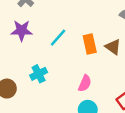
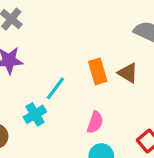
cyan line: (58, 38) -> (55, 88), moved

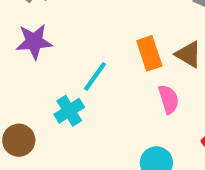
pink semicircle: (95, 122) -> (169, 99), moved, turned -35

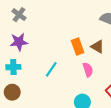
cyan line: (95, 76) -> (51, 69), moved
cyan cross: (69, 111) -> (13, 67), moved, turned 32

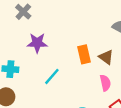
purple star: (19, 42) -> (37, 43), moved
pink semicircle: (88, 70) -> (105, 83), moved

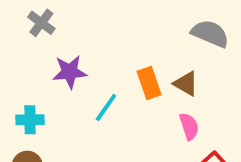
cyan line: (52, 76) -> (106, 107), moved

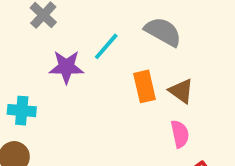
gray semicircle: (210, 34) -> (163, 32), moved
cyan line: (106, 107) -> (106, 46), moved

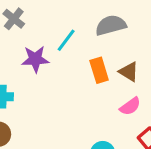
gray semicircle: (163, 32) -> (111, 25), turned -40
pink semicircle: (180, 134) -> (130, 106), turned 70

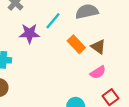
orange rectangle: (99, 70) -> (76, 44), turned -30

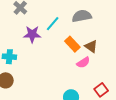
pink semicircle: (98, 72) -> (83, 63), moved

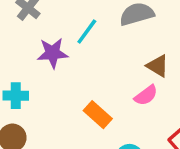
orange rectangle: (72, 44) -> (98, 115), moved

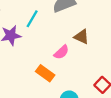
pink semicircle: (146, 95) -> (61, 52), moved

